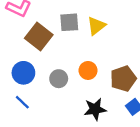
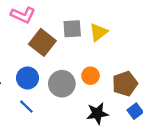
gray circle: (59, 79) -> (62, 84), size x1.5

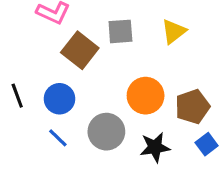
yellow triangle: (98, 32) -> (174, 31), moved
orange circle: (90, 76) -> (146, 96), size x1.5
gray circle: (62, 84) -> (106, 132), moved

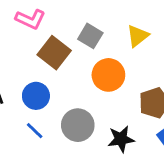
gray square: (120, 31) -> (90, 36), turned 35
orange circle: (146, 96) -> (108, 75), moved

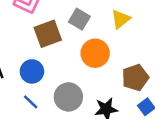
brown square: (54, 53) -> (48, 34), turned 32

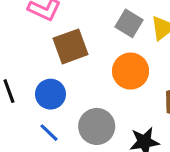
gray square: (79, 19) -> (129, 23), moved

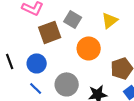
gray square: (129, 23) -> (73, 19), moved

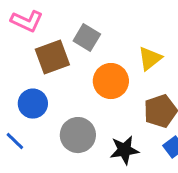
yellow triangle: (110, 20) -> (150, 59), moved
blue line: (36, 88) -> (15, 141), moved

